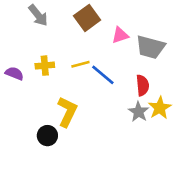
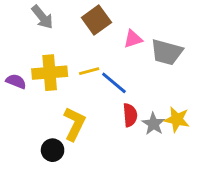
yellow cross: (45, 66) -> (50, 73), size x1.6
red semicircle: (143, 85) -> (130, 115), moved
yellow star: (160, 108) -> (177, 119), turned -30

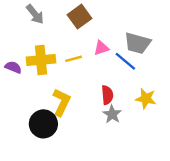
pink triangle: (133, 39) -> (101, 48), moved
blue line: (114, 83) -> (125, 61), moved
gray star: (153, 124) -> (112, 114), moved
black circle: (53, 150) -> (43, 124), size x1.5

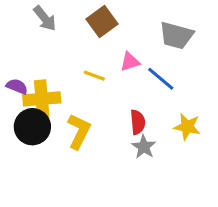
gray trapezoid: (137, 43) -> (176, 35), moved
yellow line: (74, 59) -> (94, 76), turned 35
yellow cross: (41, 60) -> (42, 99), moved
black circle: (43, 124) -> (32, 127), moved

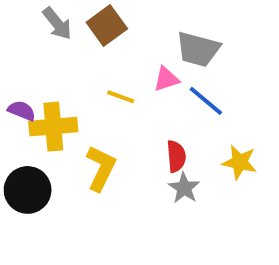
brown square: (102, 21) -> (107, 26), moved
gray trapezoid: (176, 35) -> (198, 49), moved
black circle: (32, 127) -> (28, 190), moved

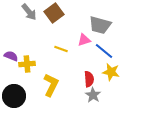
yellow cross: (53, 127) -> (27, 64), size x0.7
yellow star: (240, 162) -> (111, 72), moved

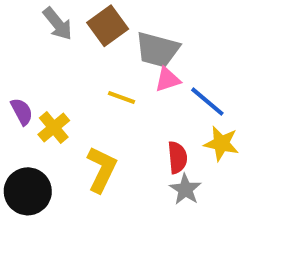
gray trapezoid: (100, 25) -> (157, 50), moved
purple semicircle: (11, 56) -> (22, 112), turned 40
yellow cross: (27, 64) -> (54, 128), turned -35

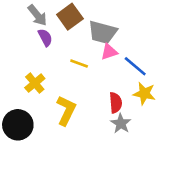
purple semicircle: (22, 112) -> (45, 37), moved

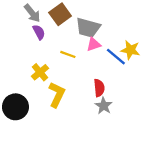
yellow cross: (35, 83) -> (40, 72), moved
yellow star: (144, 94) -> (130, 50), moved

